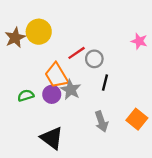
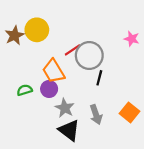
gray circle: (94, 59) -> (89, 55), size x1.6
gray star: (71, 90) -> (65, 108), moved
black triangle: (52, 138) -> (69, 130), moved

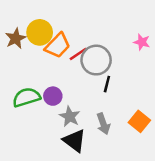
orange trapezoid: (54, 71) -> (58, 46), moved, turned -105
green semicircle: (25, 90) -> (26, 97), size x1.6

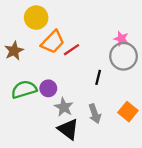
yellow circle: (40, 32) -> (36, 18), moved
brown star: (16, 38) -> (14, 51), moved
pink star: (142, 42) -> (121, 39), moved
gray circle: (96, 60) -> (123, 56), moved

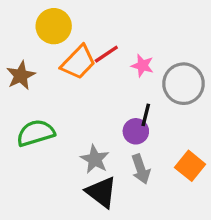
pink star: (121, 39) -> (142, 66), moved
red line: (72, 50) -> (106, 54), moved
purple circle: (48, 88) -> (136, 131), moved

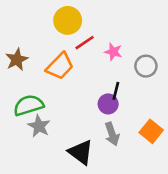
yellow circle: (54, 26) -> (68, 20), moved
orange trapezoid: (78, 62) -> (60, 66), moved
gray circle: (184, 84) -> (146, 66), size x0.7
gray star: (95, 159) -> (39, 126), moved

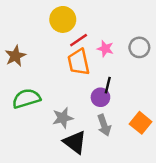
orange trapezoid: (60, 66) -> (79, 62), moved, turned 124
gray circle: (146, 66) -> (139, 47), moved
gray star: (39, 126) -> (63, 118), moved, turned 30

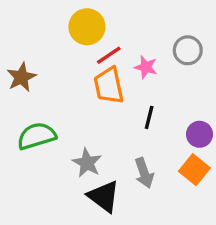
gray circle: (139, 47) -> (188, 50), moved
purple circle: (100, 97) -> (199, 134), moved
gray star: (63, 118) -> (87, 163), turned -30

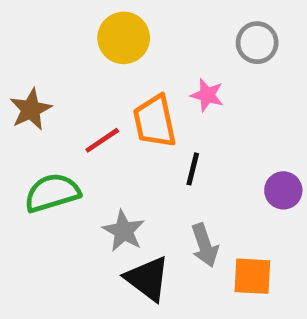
gray circle: (188, 50) -> (257, 43), moved
red line: (109, 55) -> (102, 140), moved
black line: (149, 117) -> (193, 169), moved
orange square: (194, 170) -> (252, 276), moved, turned -36

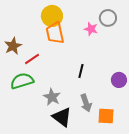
pink star: (207, 95) -> (91, 29), moved
orange trapezoid: (155, 121) -> (55, 33), moved
red line: (102, 140) -> (32, 59), moved

